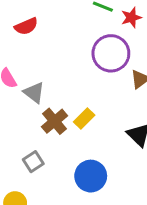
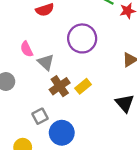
purple circle: (111, 53) -> (82, 38), moved
blue circle: (91, 176) -> (62, 133), moved

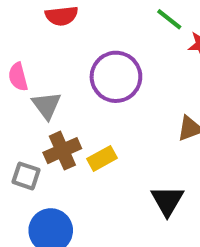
gray square: (40, 116) -> (26, 176), moved, turned 35

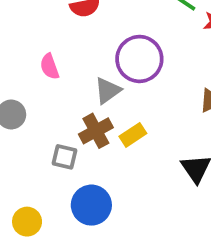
gray triangle: (47, 105) -> (108, 91), moved, turned 36

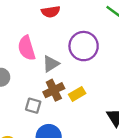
pink semicircle: (50, 67) -> (27, 48), size x1.5
gray triangle: (108, 91) -> (51, 64), moved

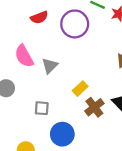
purple circle: (84, 46) -> (75, 24), moved
brown cross: (54, 90) -> (94, 107), moved

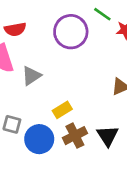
red semicircle: (39, 17) -> (15, 29), moved
blue circle: (62, 134) -> (39, 139), moved

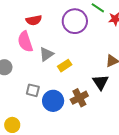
yellow rectangle: (62, 110) -> (65, 66), moved
black triangle: (108, 136) -> (101, 82), moved

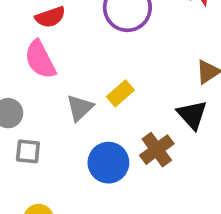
gray triangle: (46, 54) -> (80, 108), moved
gray square: (33, 90) -> (28, 151), moved

